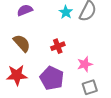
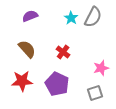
red cross: (58, 46) -> (63, 52), turned -32
pink star: (85, 64) -> (101, 68), moved

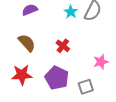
gray square: (95, 93) -> (86, 87), moved

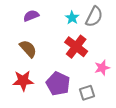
red cross: (63, 46) -> (76, 47), moved, size x1.6

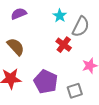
gray semicircle: (94, 17) -> (81, 27), moved
red cross: (76, 47) -> (64, 45), size x0.7

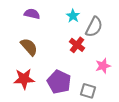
purple semicircle: (19, 14) -> (32, 14), turned 35
gray square: (75, 91) -> (88, 91), turned 35

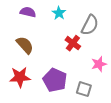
cyan star: (73, 16) -> (59, 13), moved

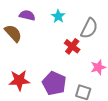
brown semicircle: (25, 45) -> (13, 33), moved

